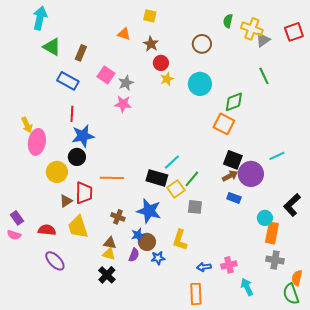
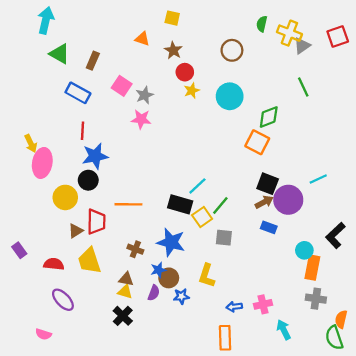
pink semicircle: (14, 235) -> (43, 334), moved

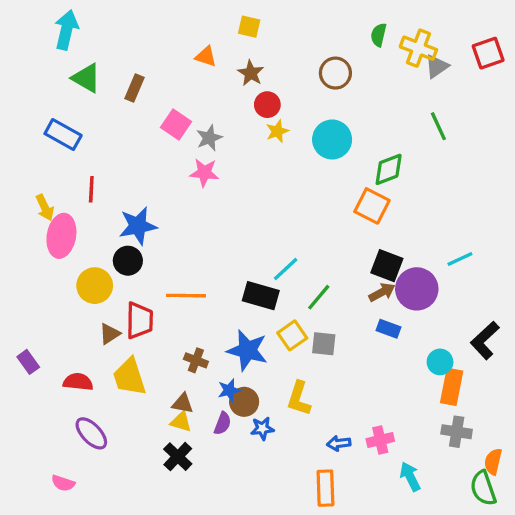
blue rectangle: (78, 93) -> (63, 134), moved
red line: (82, 131) -> (91, 189), moved
yellow square: (202, 217) -> (292, 335), moved

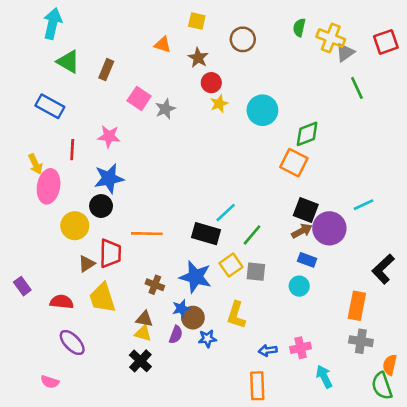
brown circle: (335, 73) -> (243, 39), moved
green line: (438, 126) -> (357, 88), moved
pink star: (204, 173) -> (109, 136), moved
cyan circle: (440, 362) -> (299, 286), moved

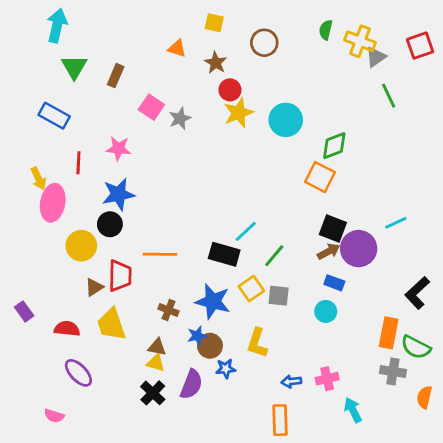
green triangle: (68, 62) -> (74, 67), turned 30
yellow star: (219, 104) -> (239, 113), size x1.5
purple semicircle: (176, 335) -> (191, 384), moved, size x1.5
green semicircle: (382, 386) -> (416, 347), moved, turned -44

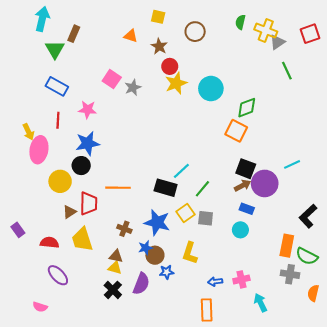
brown rectangle: (116, 76) -> (74, 34), moved
blue rectangle: (54, 116) -> (57, 86), moved

